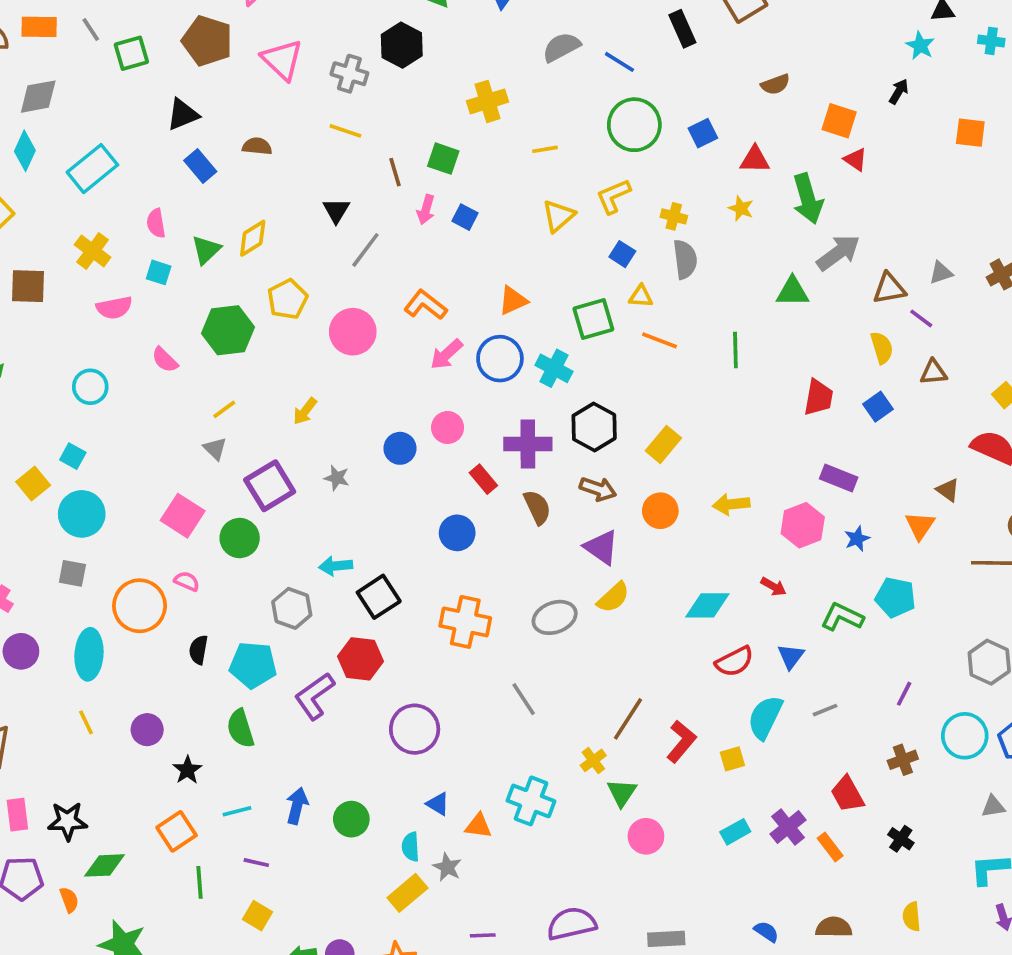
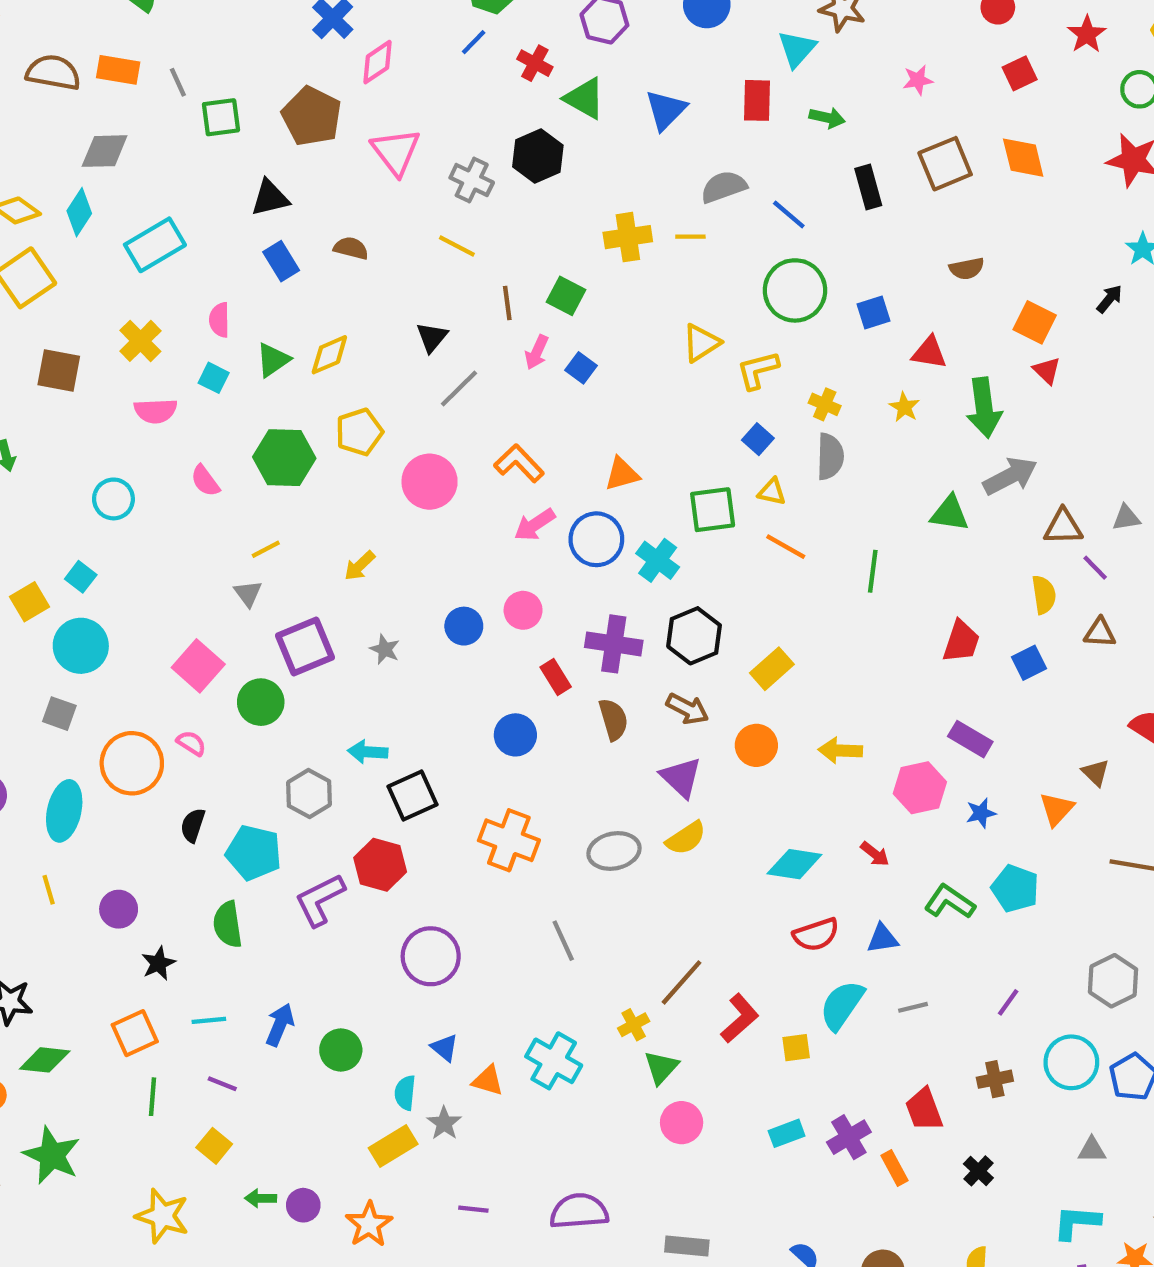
yellow line: (545, 149) -> (690, 237), moved
yellow triangle: (558, 216) -> (701, 343), moved
blue triangle: (791, 656) -> (883, 939), turned 36

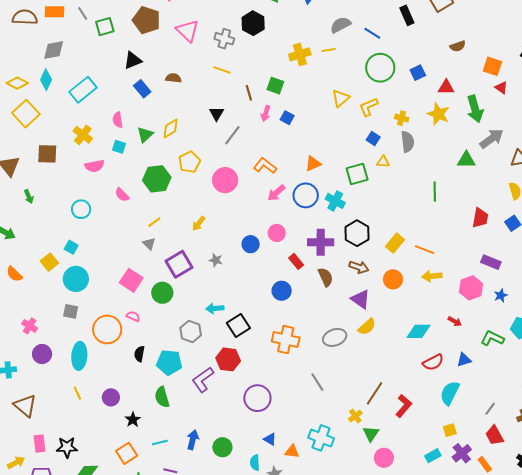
yellow star: (904, 407) -> (438, 114), size x1.6
orange line: (786, 547) -> (425, 250), moved
gray line: (913, 1007) -> (490, 409), moved, turned -32
yellow square: (796, 1048) -> (450, 430), moved

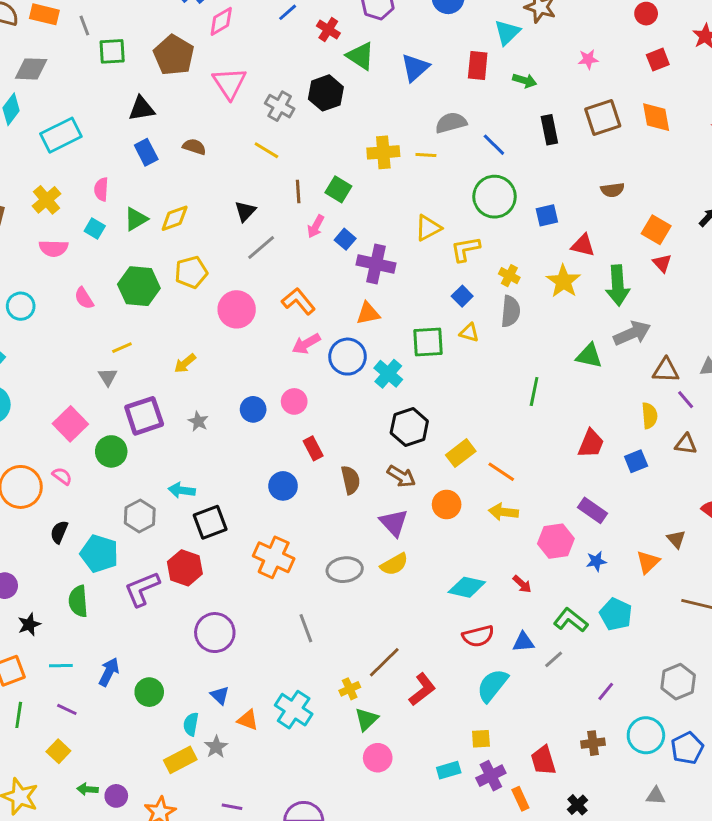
purple cross: (321, 242) -> (376, 264), moved
gray line: (490, 409) -> (554, 659), moved

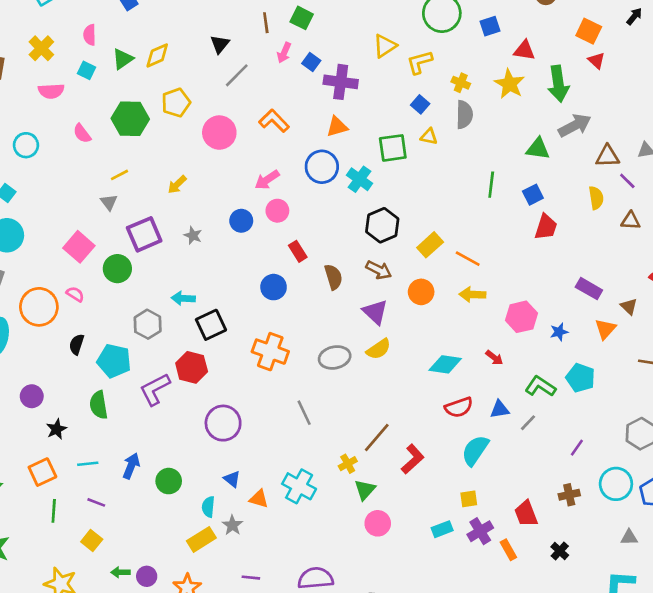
pink arrow: (306, 344) -> (267, 180), moved
blue square: (636, 461) -> (533, 195), moved
purple rectangle: (593, 510) -> (589, 289), moved

